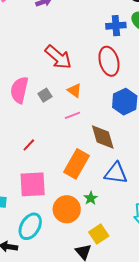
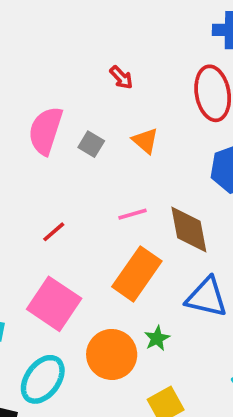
red arrow: (58, 57) -> (121, 77), size x0.5
gray square: (45, 95) -> (91, 144), turned -32
pink line: (72, 115) -> (132, 214), moved
pink square: (33, 184) -> (54, 304), turned 32

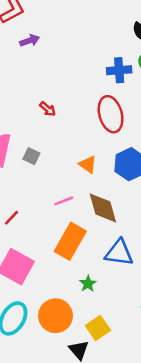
orange triangle: (145, 141) -> (88, 164), moved
orange circle: (112, 354) -> (55, 316), moved

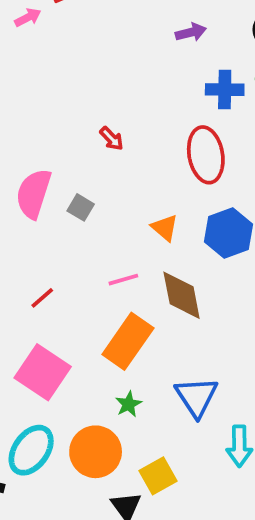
purple arrow: (30, 41) -> (191, 32), moved
blue triangle: (119, 253) -> (196, 397), moved, turned 44
green star: (88, 284) -> (129, 404), moved

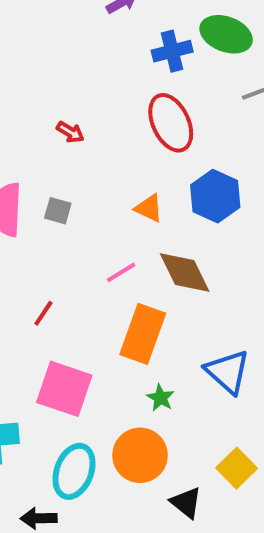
yellow square: (158, 476) -> (237, 468), moved

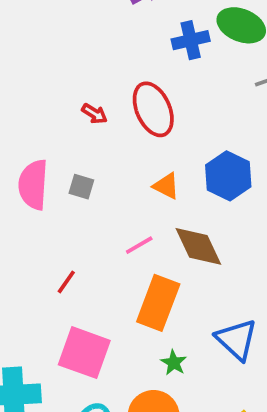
red ellipse: (171, 123) -> (153, 109), moved

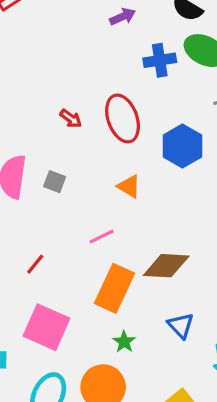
blue hexagon: (228, 176) -> (182, 146), moved
brown diamond: (198, 246) -> (166, 266), moved, turned -66
blue triangle: (237, 340) -> (181, 326), size x0.7

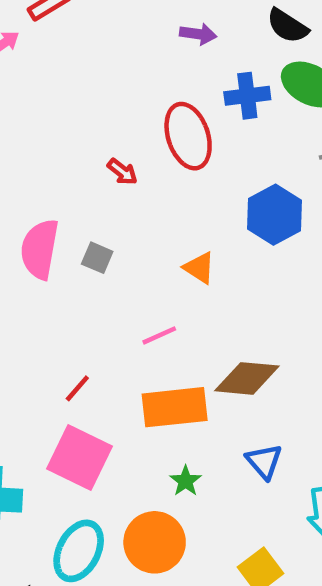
purple arrow: (123, 17) -> (198, 34), turned 30
red ellipse: (123, 118) -> (188, 136), moved
red line: (35, 264) -> (77, 388), moved
orange rectangle: (114, 288) -> (175, 407), turned 57

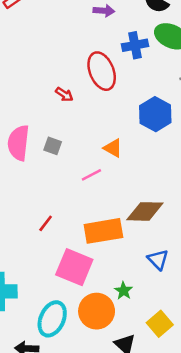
pink line: (159, 335) -> (91, 175), moved
pink square: (79, 457) -> (74, 267), moved
green star: (186, 481) -> (123, 291), moved

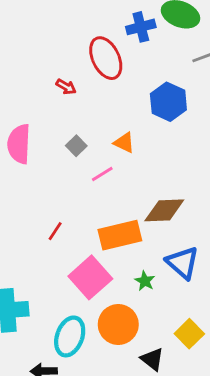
gray square: (53, 146) -> (76, 146), moved, turned 30
blue triangle: (158, 260) -> (182, 263), size x1.4
pink square: (74, 267) -> (90, 277), turned 30
green star: (123, 291) -> (145, 281), moved

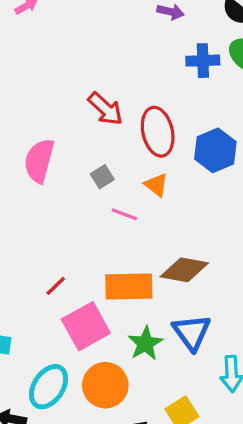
red ellipse: (106, 58) -> (158, 132), moved
red arrow: (66, 87) -> (105, 109), size x1.6
pink line: (102, 174) -> (124, 214), turned 40
red line: (55, 231) -> (56, 286), moved
green star: (145, 281) -> (145, 343), size x1.5

